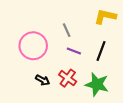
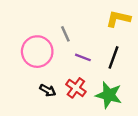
gray line: (67, 30) -> (65, 34), moved

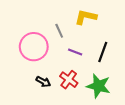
yellow L-shape: (118, 19) -> (86, 17), moved

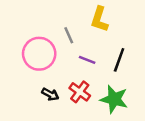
yellow L-shape: (86, 17) -> (99, 19), turned -85

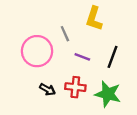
red cross: (80, 92) -> (75, 87), turned -30

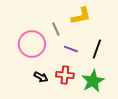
yellow L-shape: (94, 19) -> (81, 16), turned -120
green star: (108, 94) -> (93, 81), turned 30

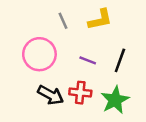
gray line: (56, 29) -> (63, 21), moved
black arrow: (41, 77) -> (51, 95), size x1.5

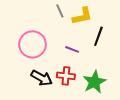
gray line: (63, 21) -> (60, 11), moved
black line: (120, 60) -> (98, 36), moved

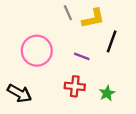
black arrow: (42, 78) -> (20, 93), moved
green star: (94, 82) -> (107, 93), size x0.6

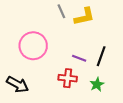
black line: (112, 41) -> (101, 56), moved
purple line: (82, 56) -> (79, 58), moved

